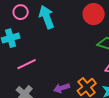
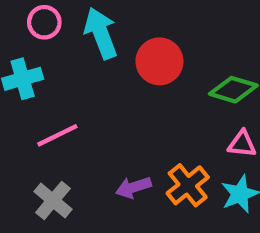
red circle: (94, 14) -> (159, 61), moved

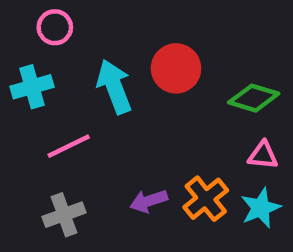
cyan arrow: (101, 33) -> (114, 87), moved
gray cross: (53, 200) -> (64, 215), turned 30

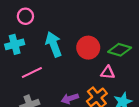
red circle: (176, 68) -> (88, 48), moved
pink triangle: (263, 155) -> (108, 73), moved

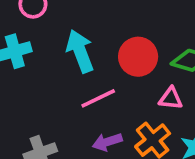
pink line: (32, 73) -> (98, 98), moved

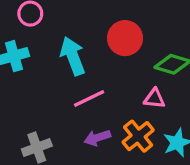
red circle: (138, 57) -> (125, 38), moved

